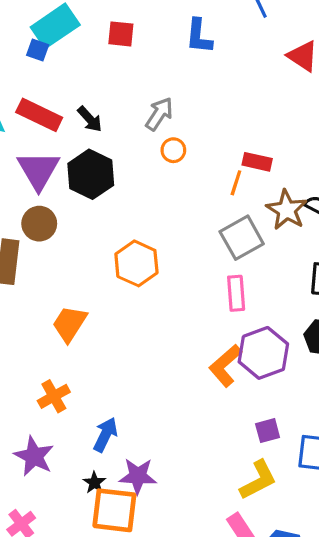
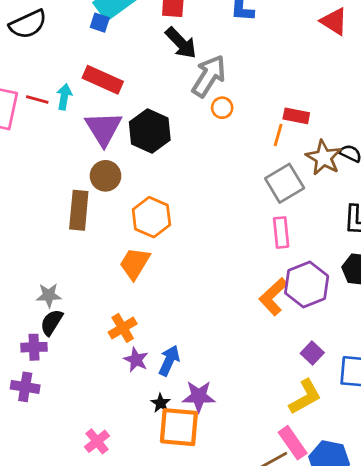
gray arrow: (159, 114) -> (209, 76), size x1.4
black arrow: (90, 119) -> (181, 43), moved, size x1.4
orange hexagon: (136, 263) -> (151, 217), moved
purple square: (268, 431) -> (312, 353), turned -30
purple star: (34, 456) -> (136, 360), moved, size x0.7

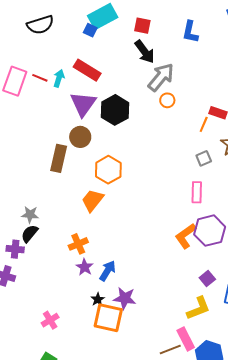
gray square: (285, 183) -> (204, 158), size x0.6

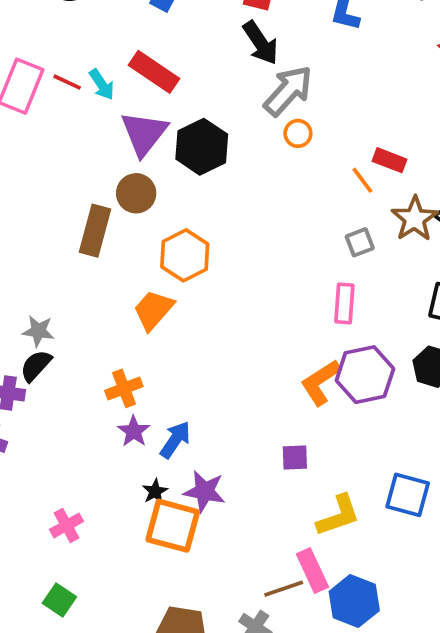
cyan arrow: (59, 78) -> (102, 85), turned 126
orange line: (204, 124) -> (362, 180), turned -63
purple square: (207, 279) -> (295, 457), moved, turned 35

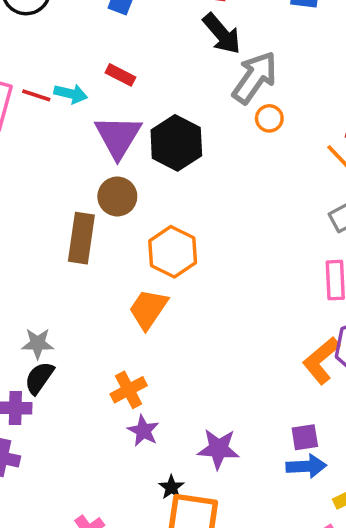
red rectangle: (154, 72) -> (120, 75), size x0.6
cyan arrow: (102, 85) -> (71, 94), turned -36
blue arrow: (175, 440) -> (306, 466), moved, turned 60
purple star: (205, 491) -> (218, 449), moved

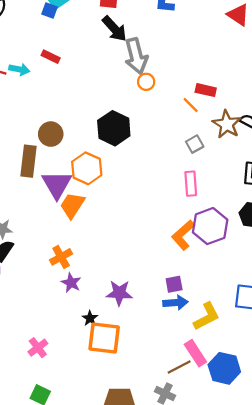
gray arrow: (255, 77) -> (136, 56), turned 132
purple triangle: (118, 137) -> (57, 184), moved
black hexagon: (176, 143) -> (114, 128), moved

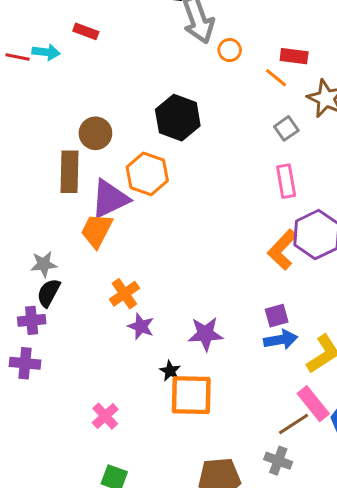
orange circle: (146, 82) -> (230, 50), moved
purple triangle: (57, 184) -> (110, 199), turned 40
orange trapezoid: (72, 205) -> (97, 230), moved

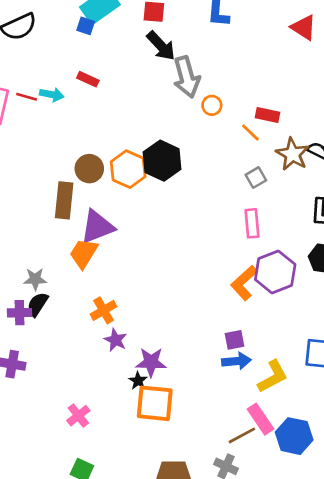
orange hexagon: (147, 174) -> (128, 169), moved
purple cross: (32, 320) -> (20, 313), moved
purple star: (206, 334) -> (151, 362), moved

